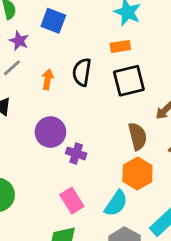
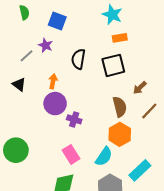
purple star: (19, 41) -> (46, 45), moved
orange rectangle: (120, 46) -> (120, 38), moved
orange arrow: (48, 79) -> (53, 81), moved

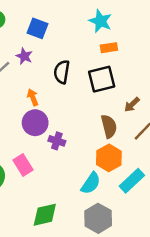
orange arrow: (53, 81) -> (33, 97), turned -32
pink rectangle: (71, 154) -> (23, 165), moved
cyan rectangle: (140, 170) -> (132, 181), moved

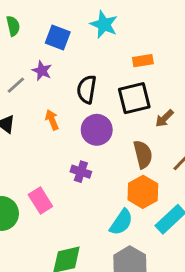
cyan star: (100, 21) -> (104, 25), moved
brown arrow: (132, 105) -> (165, 118), moved
purple circle: (35, 123) -> (97, 130), moved

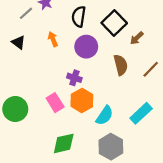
black square: (134, 98) -> (114, 23), turned -30
orange hexagon: (143, 192) -> (82, 100), moved
pink rectangle: (40, 201) -> (55, 103), moved

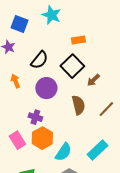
black semicircle: (79, 17) -> (39, 60), turned -150

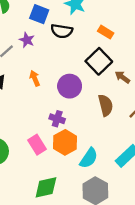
orange rectangle: (78, 40) -> (106, 32), turned 40
black semicircle: (39, 60) -> (62, 31), moved, turned 60
brown arrow: (93, 80) -> (122, 77), turned 80

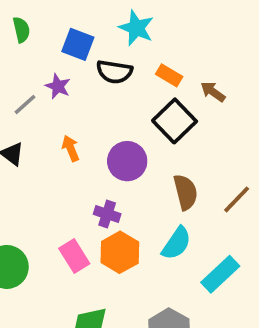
orange rectangle: (106, 32) -> (169, 75), moved
brown arrow: (122, 77) -> (213, 92), moved
cyan semicircle: (89, 158) -> (176, 243), moved

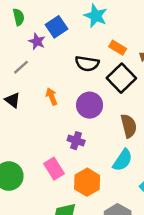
blue square: (78, 44) -> (57, 27), turned 35
black semicircle: (114, 72) -> (87, 63), moved
purple star: (58, 86) -> (37, 41), moved
orange hexagon: (120, 252) -> (87, 182), moved

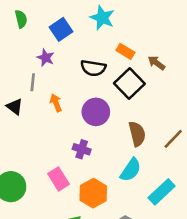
purple star: (37, 41) -> (46, 58), moved
gray line: (21, 67) -> (33, 82), moved, turned -42

